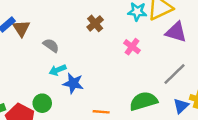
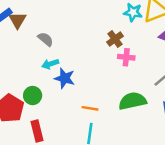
brown cross: (95, 23) -> (115, 39), moved
pink cross: (132, 47) -> (126, 57), moved, turned -35

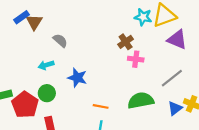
cyan arrow: (50, 64) -> (46, 65), moved

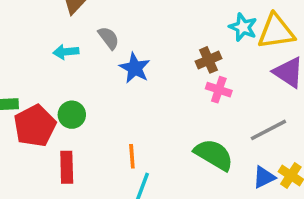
cyan arrow: (46, 65) -> (66, 52), moved
blue star: (77, 78) -> (135, 68), moved
green semicircle: (141, 100) -> (214, 155), turned 30
orange line: (101, 106) -> (132, 156), moved, turned 64

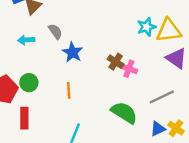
cyan star: (243, 27) -> (147, 27), turned 30
brown cross: (209, 60) -> (116, 62), moved, turned -35
orange line: (132, 156) -> (69, 90), moved

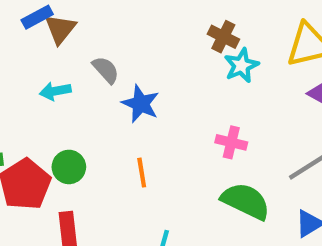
cyan star: (147, 27) -> (241, 65), moved
brown cross: (116, 62) -> (223, 37), moved
pink cross: (129, 69) -> (231, 142), moved

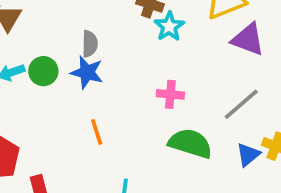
gray semicircle: (106, 70) -> (90, 44), moved, turned 52
green circle: (69, 167) -> (43, 71), moved

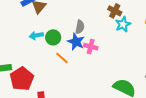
pink cross: (170, 94) -> (91, 47), moved
orange line: (97, 132) -> (62, 58), moved, turned -40

